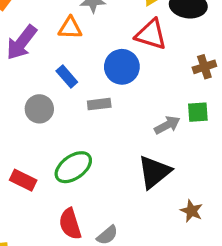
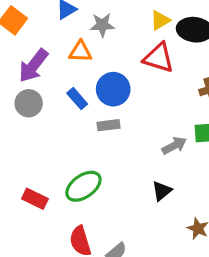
blue circle: (122, 67) -> (113, 89), moved
gray circle: (39, 109) -> (29, 103), moved
black triangle: (154, 172) -> (162, 191), size x0.6

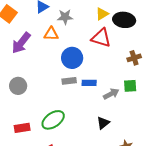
blue rectangle: (77, 99) -> (89, 83), moved, turned -48
gray circle: (29, 103) -> (18, 86), moved
red rectangle: (35, 199) -> (22, 128), turned -35

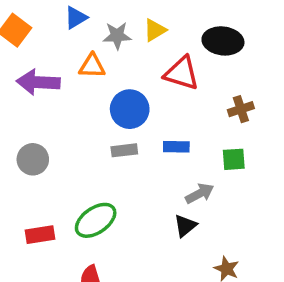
yellow triangle: (102, 14) -> (155, 30), moved
purple arrow: (21, 43) -> (38, 82), turned 55
blue rectangle: (89, 83) -> (176, 147), moved
gray arrow: (111, 94) -> (200, 193), moved

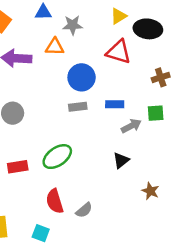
blue triangle: (76, 18) -> (43, 12), turned 30
yellow triangle: (155, 30) -> (119, 16), moved
gray arrow: (200, 193) -> (131, 126), moved

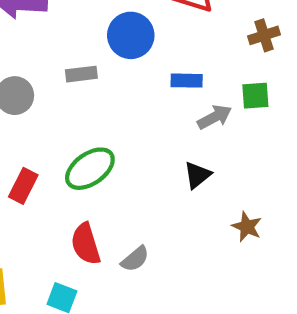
gray rectangle: (78, 107) -> (81, 74), moved
red rectangle: (18, 167) -> (23, 186), turned -54

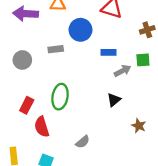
green ellipse: (90, 169) -> (60, 97), turned -45
red semicircle: (86, 244) -> (42, 127), moved

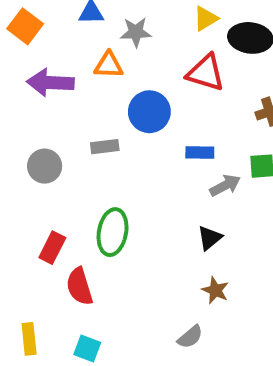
brown star: (139, 126) -> (215, 290), moved
gray semicircle: (83, 142) -> (190, 337), moved

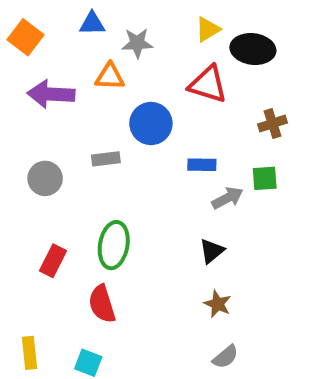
red semicircle: (80, 286) -> (102, 304), moved
gray semicircle: (190, 337) -> (225, 357), moved

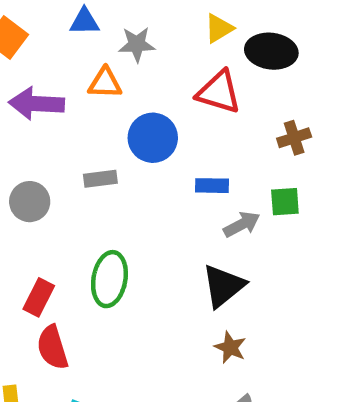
black triangle: (212, 251) -> (223, 286), size x1.5
red semicircle: (102, 304) -> (52, 347), moved

